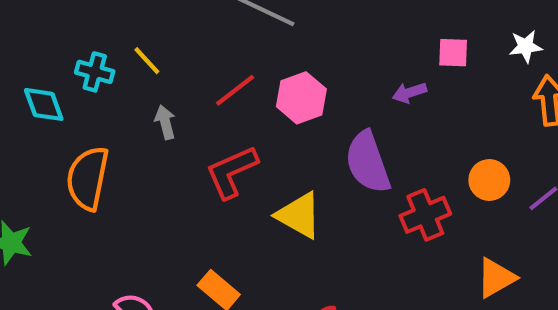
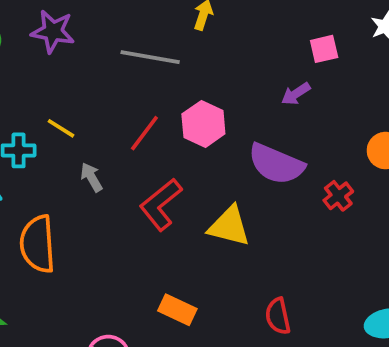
purple semicircle: (368, 162) -> (276, 164), turned -32
red cross: (425, 215) -> (338, 196), size x0.7

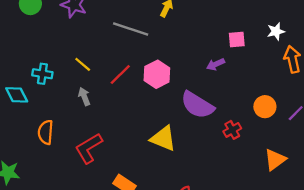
yellow line: (61, 128) -> (83, 64), moved
red L-shape: (161, 204) -> (89, 148), moved
orange semicircle: (38, 244) -> (46, 132), size x0.7

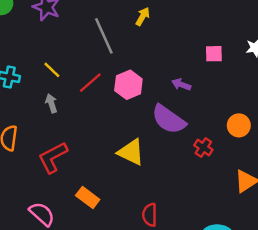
gray line: (131, 29) -> (104, 36), turned 44
purple arrow: (216, 64) -> (181, 84), moved, turned 42
red cross: (232, 130) -> (203, 148), turned -30

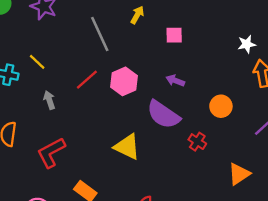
pink square: (214, 54) -> (174, 35), moved
yellow line: (52, 70) -> (37, 62), moved
orange circle: (239, 125) -> (221, 106), moved

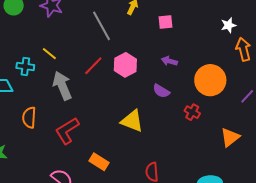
gray arrow: (49, 100) -> (62, 86), size x1.8
orange circle: (221, 106) -> (210, 80), size x1.6
purple semicircle: (163, 115) -> (161, 91), size x0.6

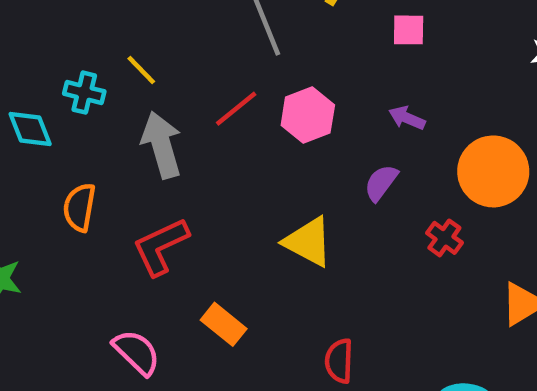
purple semicircle: (161, 91) -> (381, 183), turned 90

